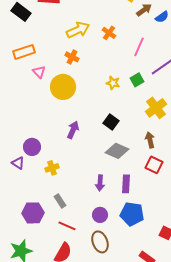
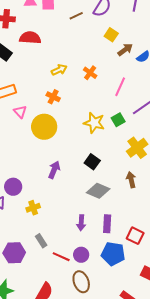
yellow arrow: (78, 30) -> (59, 70), size x0.7
yellow star: (113, 83) -> (94, 123), size x1.5
red square: (154, 165) -> (135, 236), moved
red line: (67, 226) -> (61, 257), moved

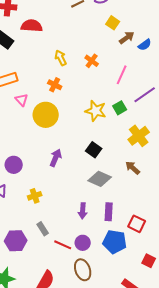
yellow arrow: (59, 70) -> (61, 58), turned -91
brown arrow: (131, 180) -> (133, 168), turned -35
purple circle: (13, 187) -> (14, 165), moved

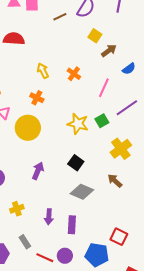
blue semicircle: (145, 45) -> (129, 69), moved
purple arrow: (83, 211) -> (49, 217), moved
purple rectangle: (109, 212) -> (72, 225), moved

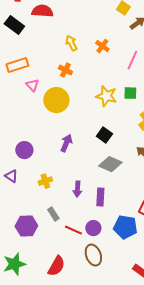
green square: (102, 121) -> (130, 93), turned 32

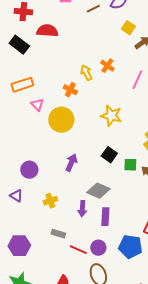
yellow arrow: (71, 43) -> (86, 73), moved
green square: (130, 93) -> (130, 165), moved
gray diamond: (110, 164) -> (98, 191), moved
gray rectangle: (53, 214) -> (58, 234), turned -40
purple hexagon: (26, 226) -> (19, 246), moved

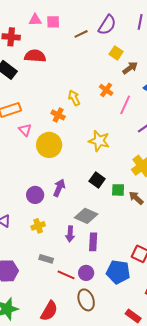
orange cross: (107, 66) -> (106, 90), moved
purple circle: (29, 170) -> (35, 195), moved

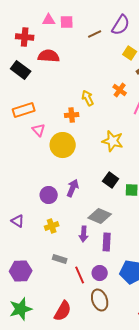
orange cross: (58, 115) -> (72, 115), turned -32
red line: (66, 275) -> (80, 275), turned 42

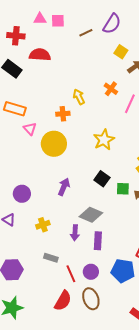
orange rectangle: (24, 110) -> (15, 109), turned 35
yellow star: (113, 141) -> (104, 140), turned 30
purple circle: (49, 195) -> (22, 194), moved
red semicircle: (63, 311) -> (63, 301), moved

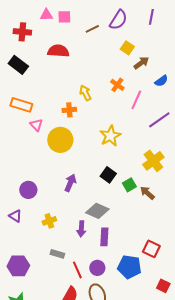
red semicircle: (40, 55) -> (58, 51), moved
green square: (123, 189) -> (129, 185), turned -32

